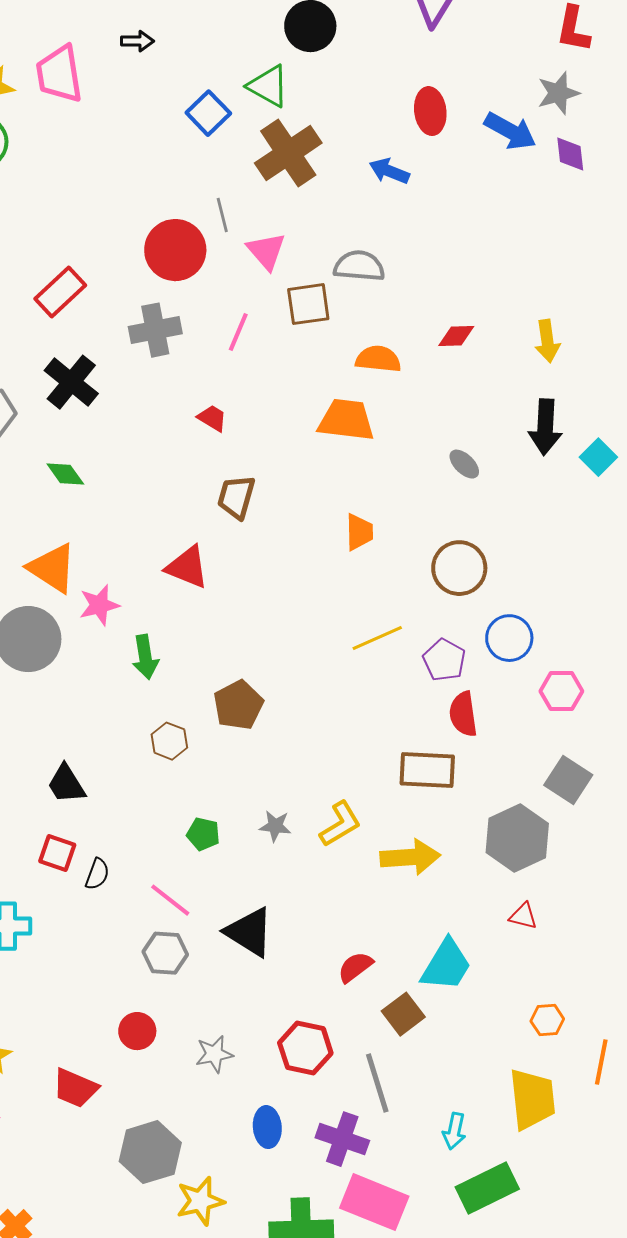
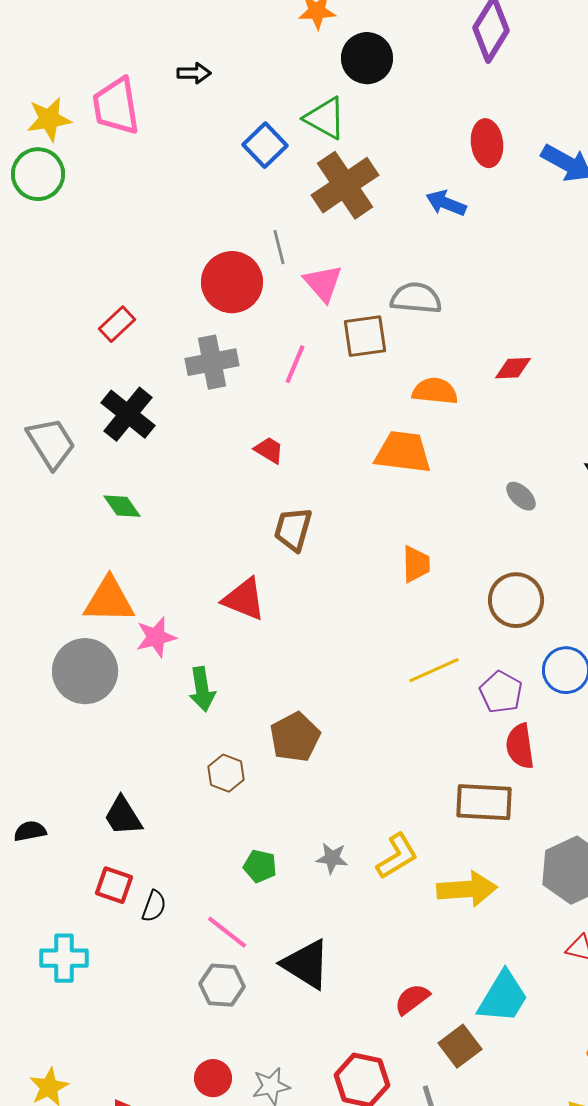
red rectangle: (60, 292) -> (117, 324), size x0.7
orange triangle: (52, 568) -> (109, 600), turned -32
red circle: (137, 1031) -> (213, 1078), moved

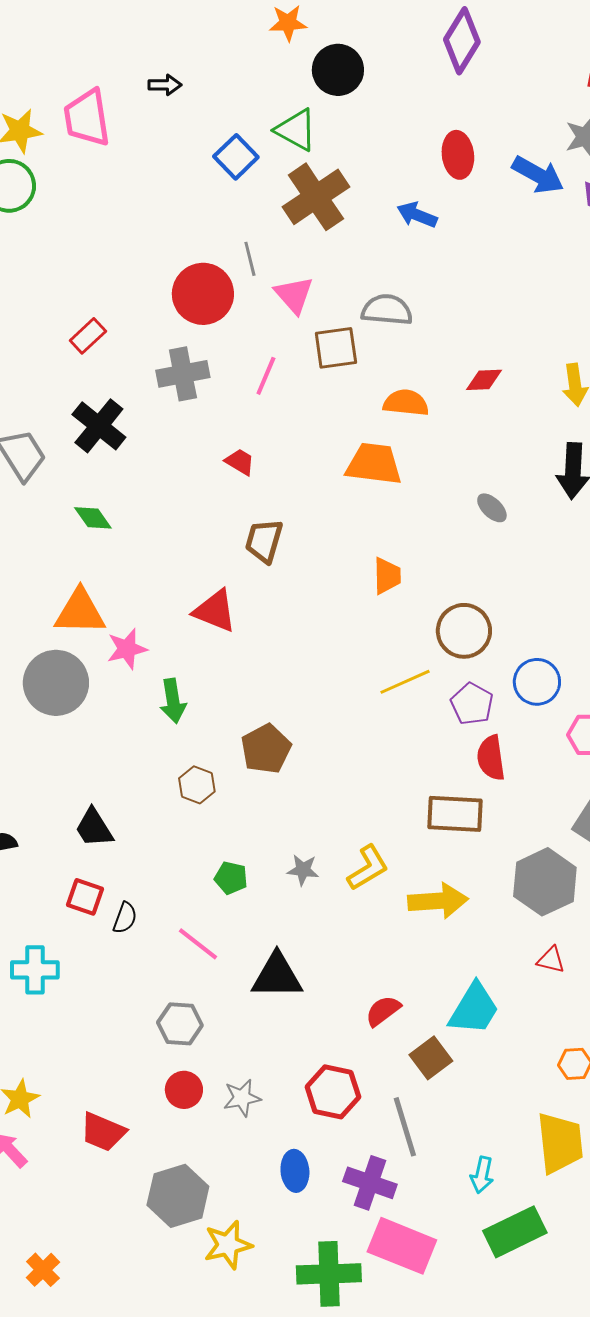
brown circle: (516, 600) -> (464, 631), moved
black triangle: (306, 964) -> (277, 976), turned -32
gray hexagon: (222, 985) -> (180, 1024), moved

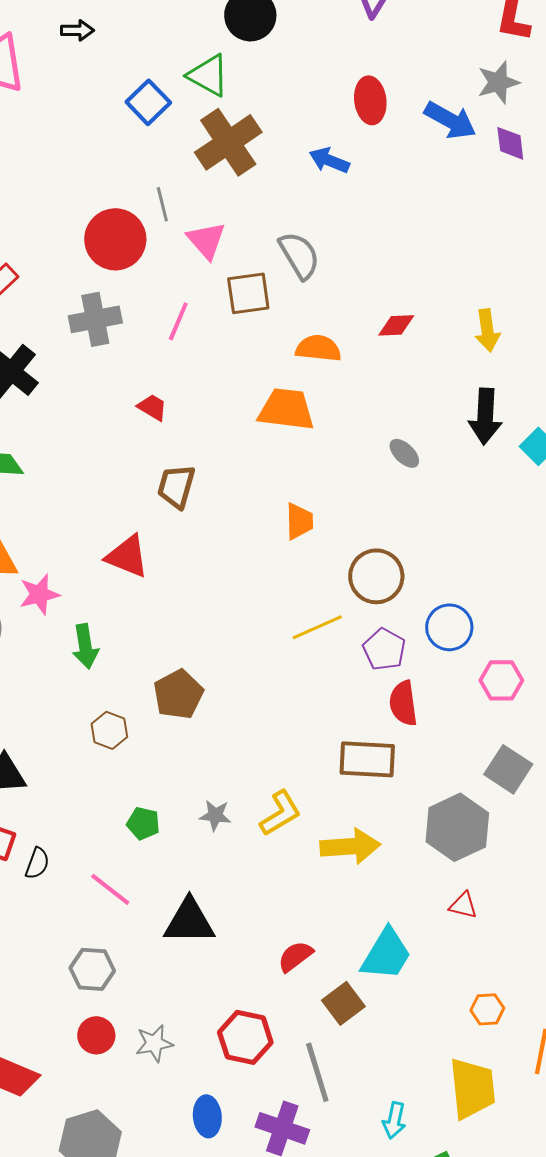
gray semicircle: (387, 310) -> (299, 255), turned 54

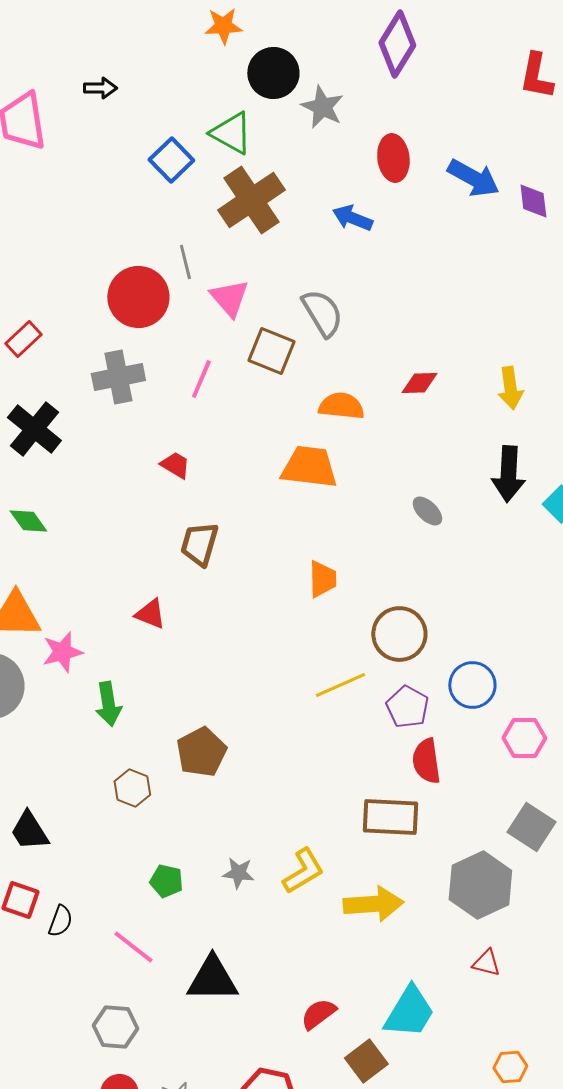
gray star: (498, 82) -> (322, 107), moved, turned -30
brown square: (248, 293) -> (271, 351), turned 30
red triangle: (127, 556) -> (150, 614), size x0.7

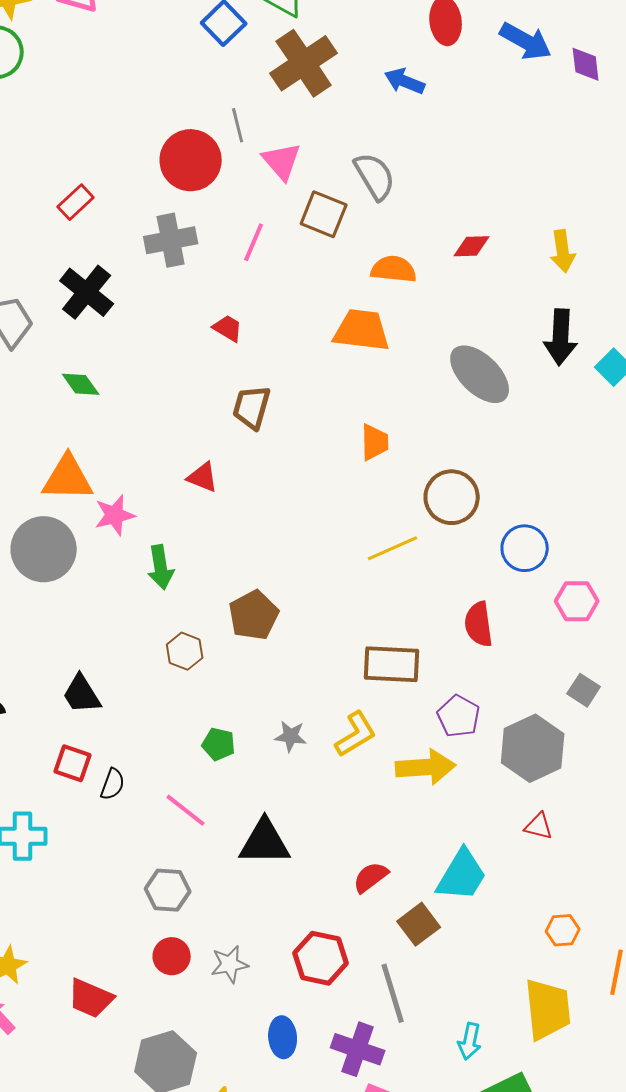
gray ellipse: (427, 511) -> (480, 374), size x2.0
purple pentagon: (407, 707) -> (459, 716), moved
brown rectangle: (390, 817) -> (392, 664), moved
gray square: (531, 827) -> (584, 690), size x0.7

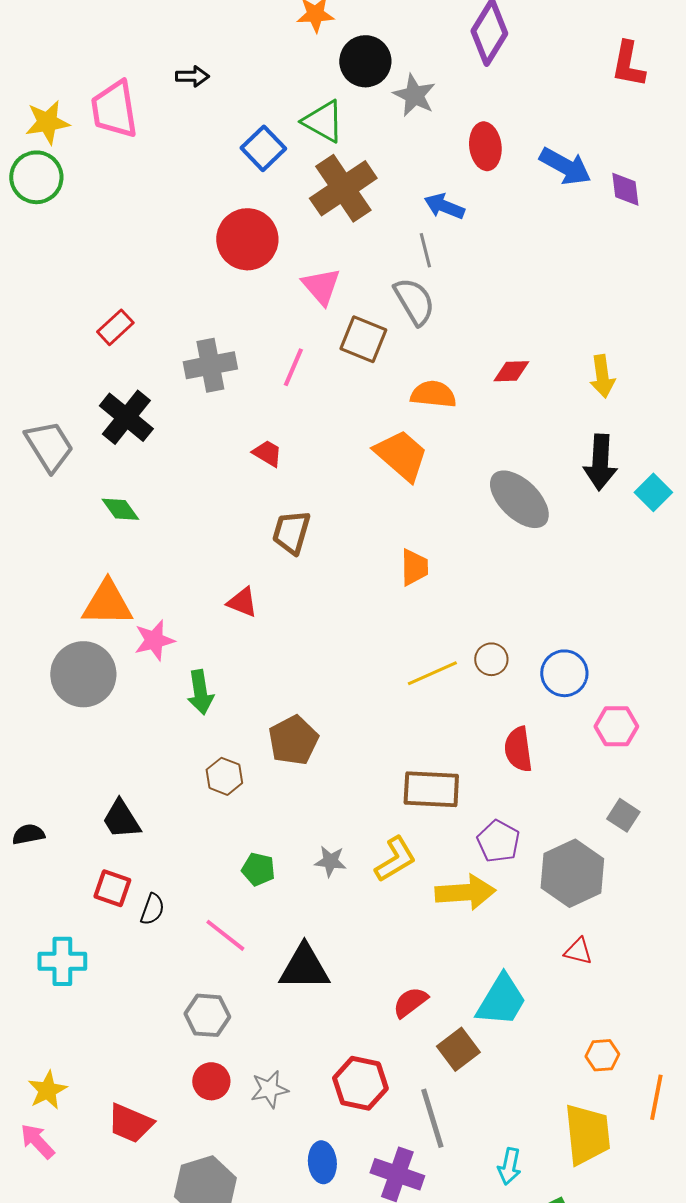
gray line: (238, 125) -> (425, 250), moved
red circle: (191, 160) -> (247, 239), moved
orange trapezoid: (362, 330) -> (401, 455), turned 34
brown circle: (452, 497) -> (491, 659), moved, size x0.6

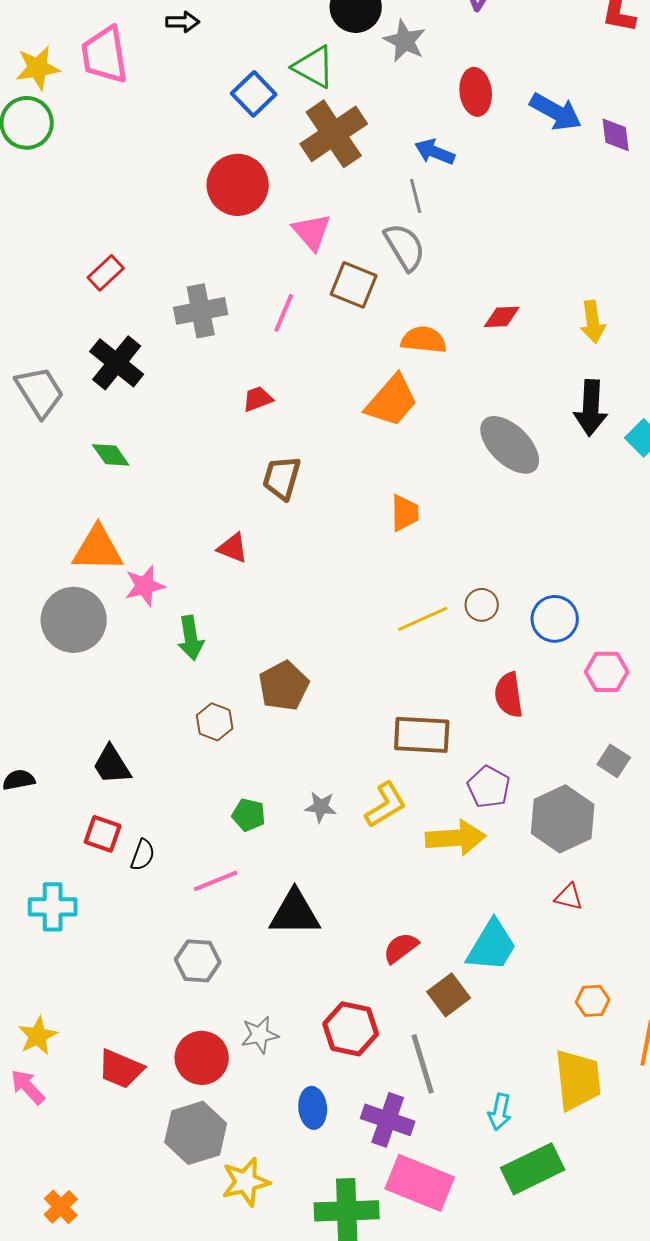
red trapezoid: (267, 453) -> (258, 399), turned -52
orange trapezoid: (401, 455) -> (392, 401), turned 90
pink line: (225, 935) -> (216, 881), turned -60
red circle: (211, 1081) -> (202, 1058), moved, size x1.4

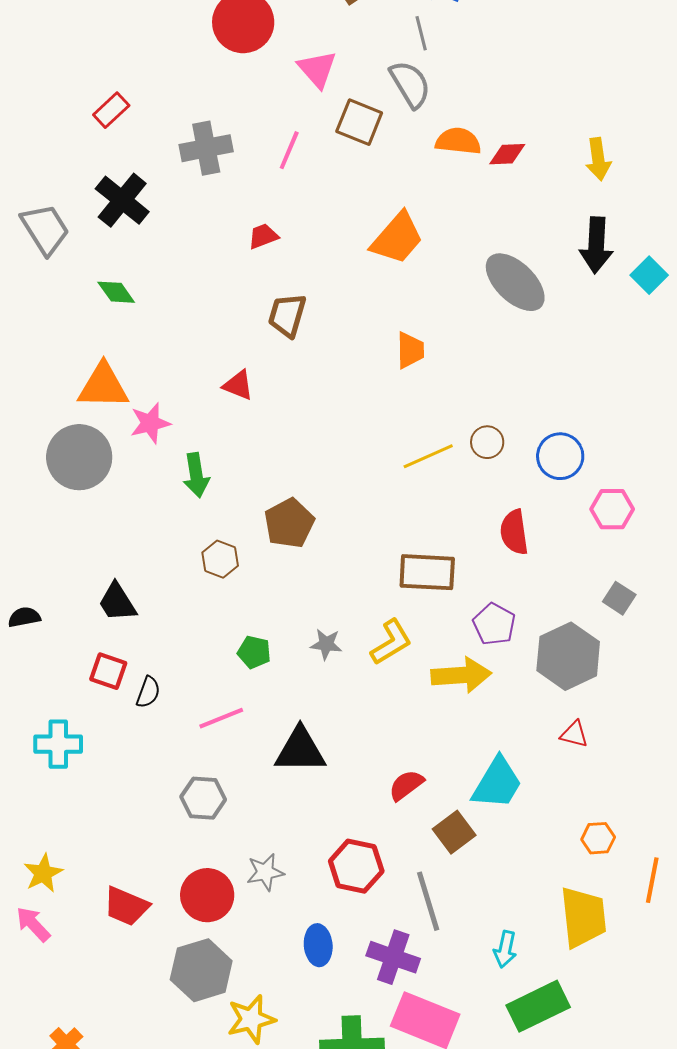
orange semicircle: (424, 340) -> (458, 141), moved

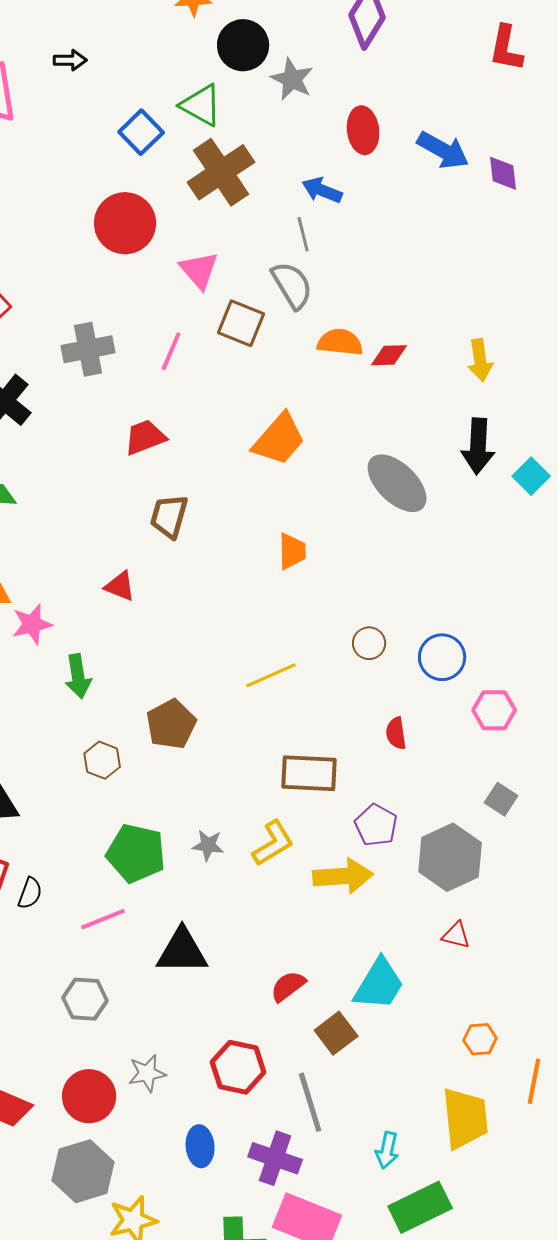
red trapezoid: (263, 236) -> (145, 437), size x1.4
yellow line: (428, 456) -> (271, 675), moved
red semicircle: (514, 532) -> (396, 733), size x0.7
green pentagon: (254, 652) -> (136, 853), size x1.8

